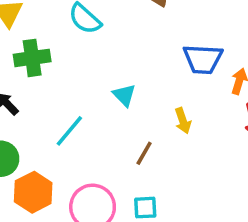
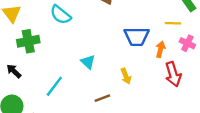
brown line: (144, 153) -> (102, 98), turned 42

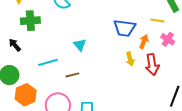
yellow arrow: (126, 76) -> (130, 59), moved
cyan line: (54, 86) -> (48, 62), turned 30
brown line: (102, 98) -> (72, 75), moved

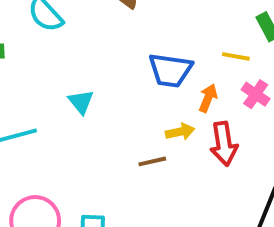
yellow arrow: (130, 59) -> (180, 132), turned -88
brown line: (72, 75) -> (152, 161), moved

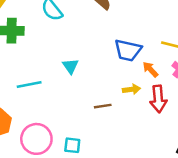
orange arrow: (208, 98) -> (150, 69), turned -70
brown line: (152, 161) -> (103, 106), moved

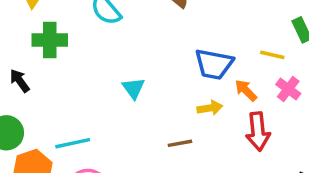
cyan line: (29, 85) -> (73, 143), moved
yellow arrow: (131, 89) -> (210, 108), moved

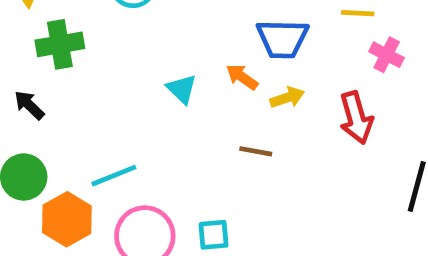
orange arrow: (246, 90) -> (242, 77), moved
brown line: (180, 143) -> (256, 151), turned 30

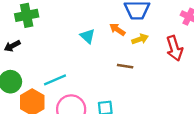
black arrow: (29, 105) -> (12, 46), turned -70

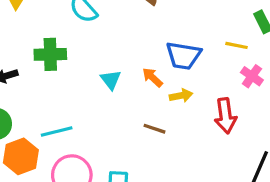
green cross: (27, 15) -> (50, 54), moved

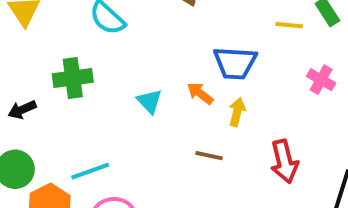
yellow line: (237, 45) -> (289, 25), moved
yellow arrow: (181, 96) -> (237, 112), turned -60
red arrow: (225, 116) -> (284, 161), moved

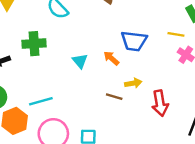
yellow line: (289, 25) -> (176, 34), moved
yellow arrow: (237, 112) -> (133, 83), moved, turned 63

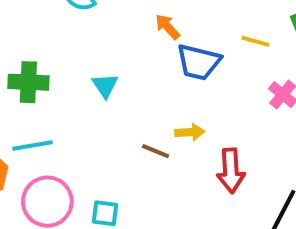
yellow line: (176, 34) -> (255, 41), moved
green cross: (34, 44) -> (28, 82), moved
orange arrow: (111, 58) -> (168, 27), moved

